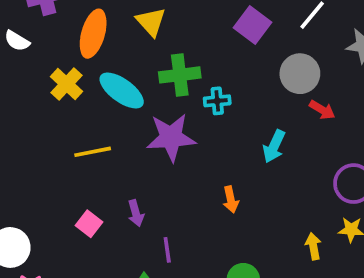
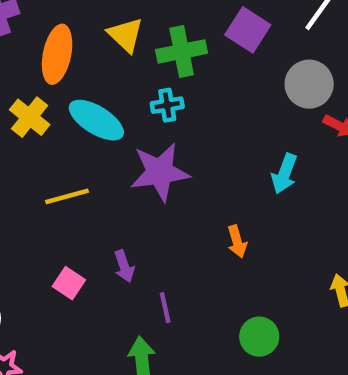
green cross: (180, 75) -> (182, 51), moved
cyan cross: (217, 101) -> (167, 105), moved

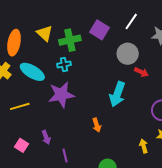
cyan arrow: (284, 174) -> (117, 94), size x1.4

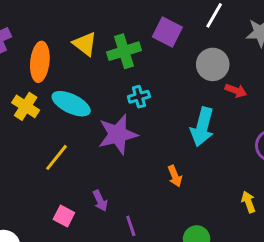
cyan cross: (64, 64) -> (139, 97), moved
yellow line: (20, 106) -> (57, 157), turned -30

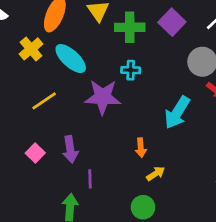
purple arrow: (100, 201) -> (70, 149), size x1.4
yellow arrow: (248, 202) -> (156, 174), moved, turned 60

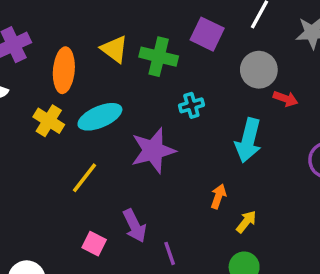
green cross: (130, 27) -> (159, 57), turned 32
cyan ellipse: (71, 59) -> (100, 117), turned -48
cyan cross: (131, 70) -> (191, 105), moved
orange arrow: (141, 148) -> (218, 196), turned -138

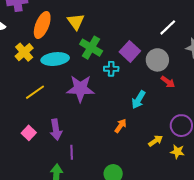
purple square: (207, 34) -> (130, 51), moved
green cross: (159, 57) -> (91, 48), moved
cyan arrow: (248, 140) -> (138, 100), size x0.7
orange arrow: (218, 196) -> (121, 126), moved
yellow arrow: (246, 222) -> (156, 141), moved

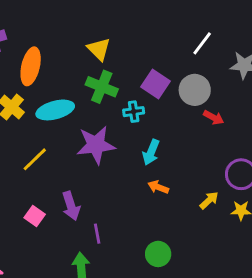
yellow triangle: (76, 22) -> (99, 49), moved
cyan arrow: (138, 100) -> (151, 152), moved
orange arrow: (121, 126) -> (158, 187), turned -96

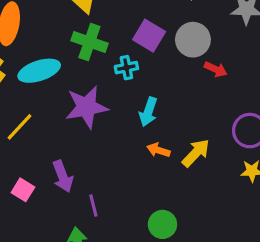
yellow arrow: (209, 200) -> (196, 153), moved, size x1.4

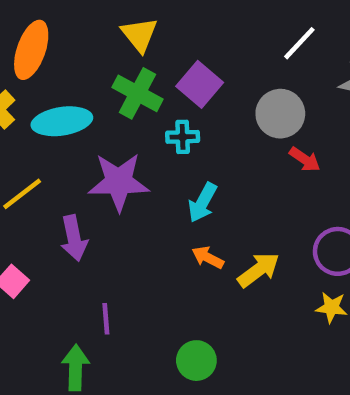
purple square: (149, 36) -> (200, 84), moved
purple arrow: (63, 176) -> (74, 238), moved

